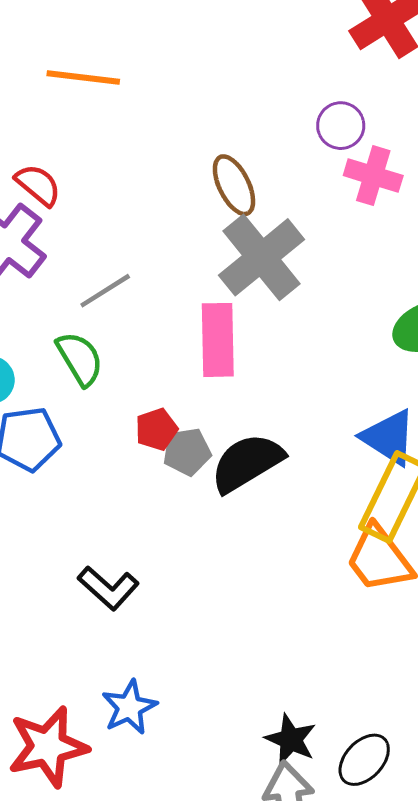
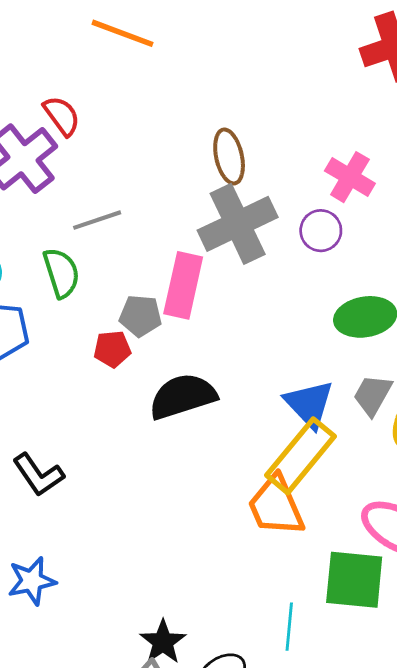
purple circle: (341, 126) -> (321, 231), moved
gray pentagon: (187, 452) -> (140, 316), moved

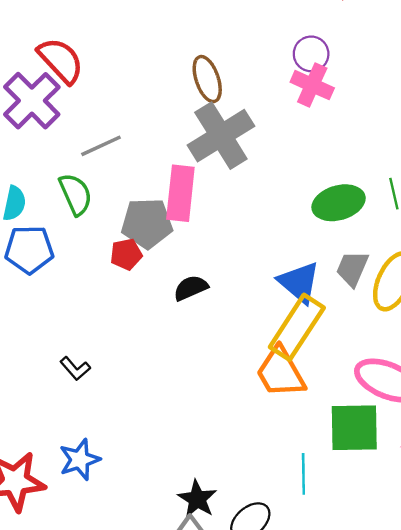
red semicircle: (62, 116) -> (61, 60), size x1.4
purple circle: (321, 231) -> (311, 54), moved
gray pentagon: (140, 316) -> (147, 223), size x1.4
black semicircle: (183, 396) -> (191, 288), size x0.6
black L-shape: (38, 475) -> (75, 368), size x0.7

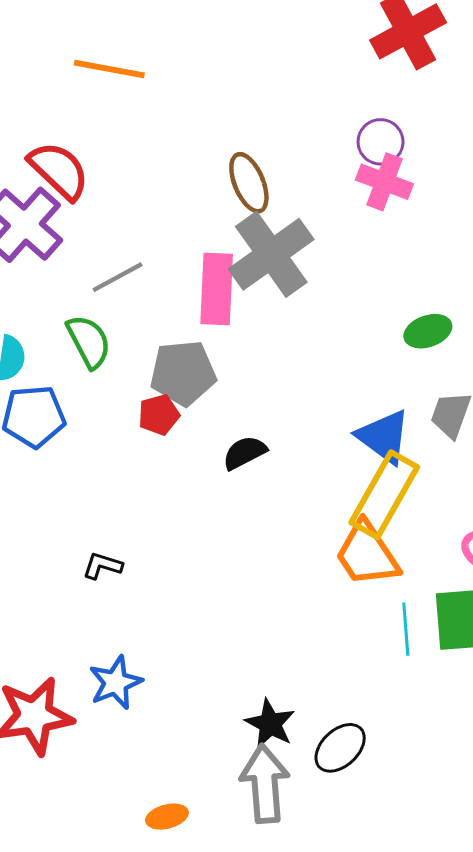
pink rectangle: (180, 193) -> (217, 289), moved
green ellipse: (339, 203) -> (428, 331), size x0.7
black L-shape: (75, 368) -> (102, 566), turned 152
cyan line: (303, 474) -> (406, 629), moved

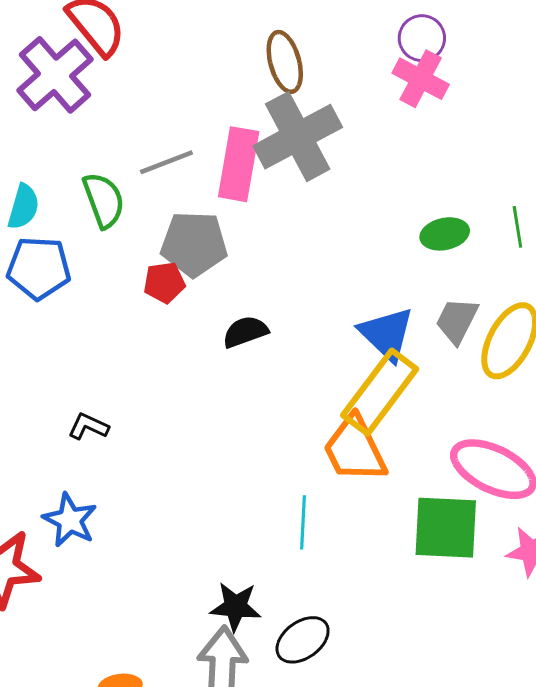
gray line: (118, 277) -> (166, 162), moved
cyan line: (406, 629) -> (303, 522), moved
blue star: (116, 683) -> (70, 520), moved, turned -30
black star: (270, 724) -> (236, 607), turned -30

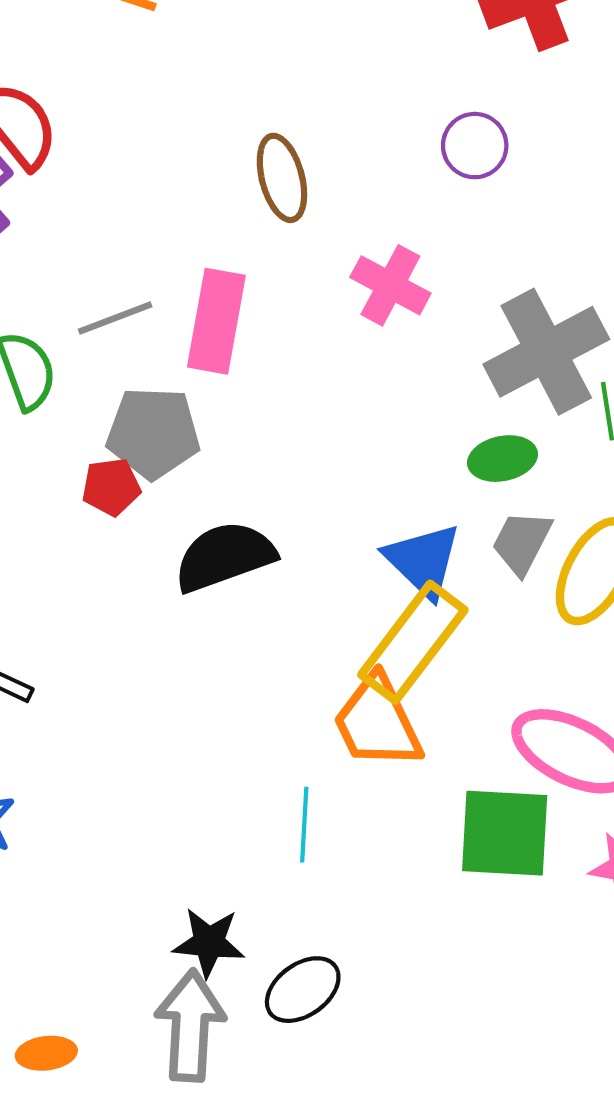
pink cross: (421, 79) -> (390, 285), moved
gray cross: (298, 137) -> (546, 352), moved
green ellipse: (445, 234) -> (502, 459), moved
black semicircle: (245, 332) -> (225, 557), size x1.6

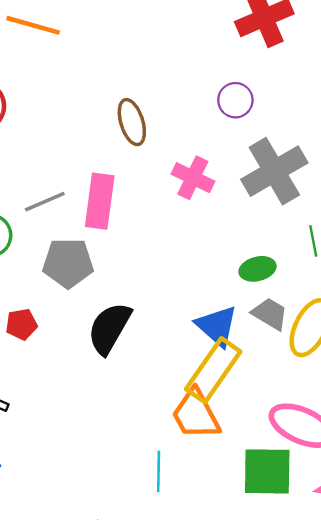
gray cross: (546, 352) -> (274, 171), moved
red pentagon: (111, 487) -> (22, 324), moved
gray trapezoid: (522, 542) -> (270, 314), turned 96
black semicircle: (225, 557) -> (109, 328), turned -38

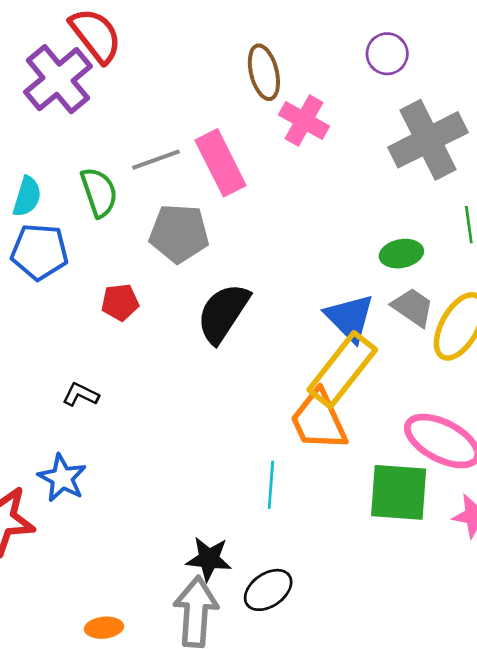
pink cross: (193, 178) -> (304, 120), moved
pink rectangle: (100, 201) -> (221, 163), turned -38

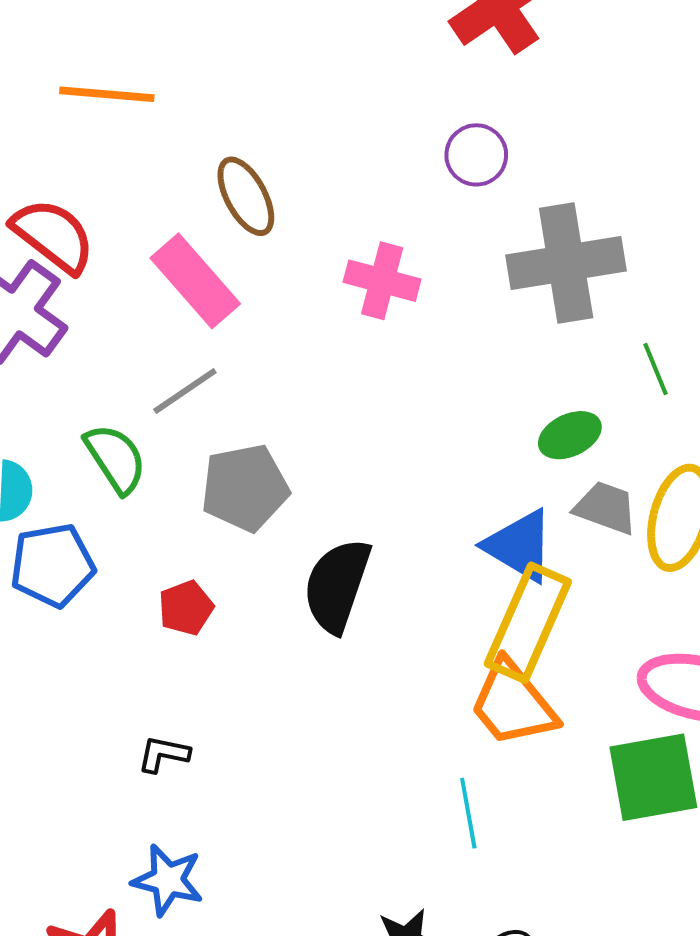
brown ellipse: (264, 72) -> (246, 196), moved
gray cross: (428, 140) -> (566, 263), turned 32
pink rectangle: (221, 163) -> (195, 281), moved

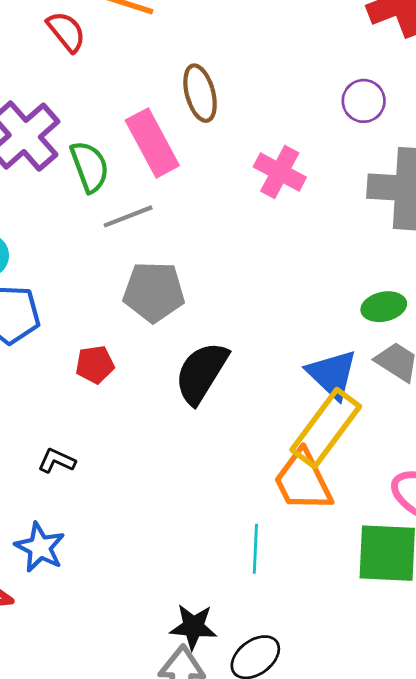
red semicircle: (53, 236) -> (66, 32), moved, size x0.7
green semicircle: (116, 458) -> (90, 167), moved

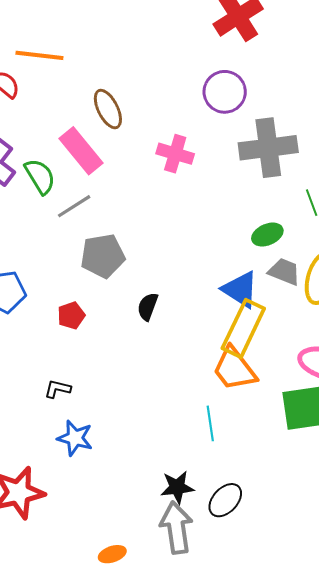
purple circle: (364, 101) -> (225, 92), size x1.4
black semicircle: (201, 373) -> (148, 307), size x0.6
blue star: (40, 547) -> (75, 438), moved

